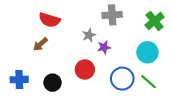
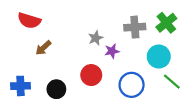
gray cross: (112, 15) -> (135, 27), moved
red semicircle: (49, 20) -> (29, 21), moved
green line: (148, 82) -> (172, 82), moved

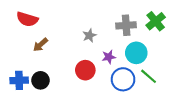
purple star: (112, 51) -> (109, 57), moved
cyan circle: (159, 57) -> (136, 53), moved
green line: (172, 82) -> (149, 76), moved
black circle: (56, 89) -> (40, 80), moved

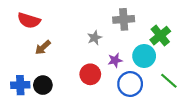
green cross: (156, 21) -> (160, 36), moved
gray cross: (126, 25) -> (124, 19), moved
green line: (149, 76) -> (169, 81), moved

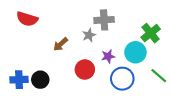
gray cross: (124, 19) -> (104, 20), moved
brown arrow: (43, 47) -> (61, 44), moved

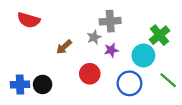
purple star: (108, 56) -> (111, 50), moved

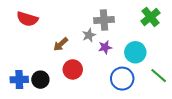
green cross: (160, 35) -> (150, 17), moved
red circle: (90, 74) -> (73, 69), moved

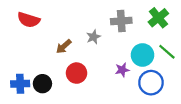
gray cross: (104, 20) -> (121, 21), moved
purple star: (105, 47) -> (122, 70), moved
green line: (159, 76) -> (167, 52), moved
blue circle: (122, 79) -> (151, 83), moved

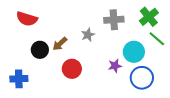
green line: (167, 52) -> (157, 39), moved
black circle: (42, 84) -> (40, 50), moved

